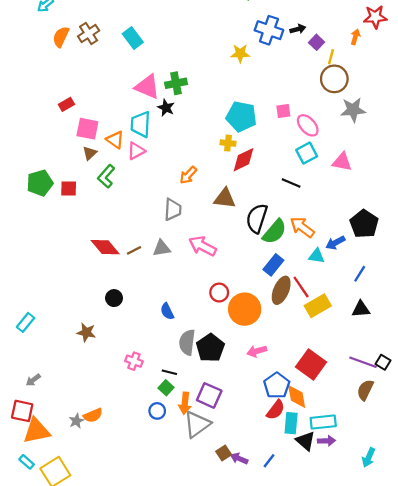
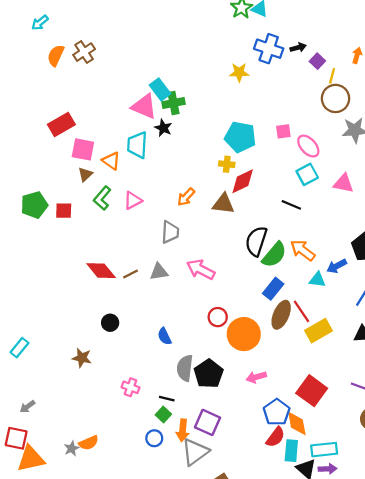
cyan rectangle: (133, 38) -> (160, 89), moved
red rectangle: (66, 104) -> (61, 125), size x1.6
pink triangle: (136, 151) -> (133, 200), moved
brown triangle: (225, 198) -> (223, 204), moved

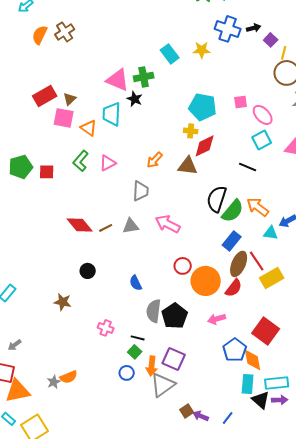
cyan rectangle: (160, 89) -> (170, 54), moved
brown triangle: (85, 174) -> (70, 99), moved
red semicircle: (275, 437) -> (234, 288), moved

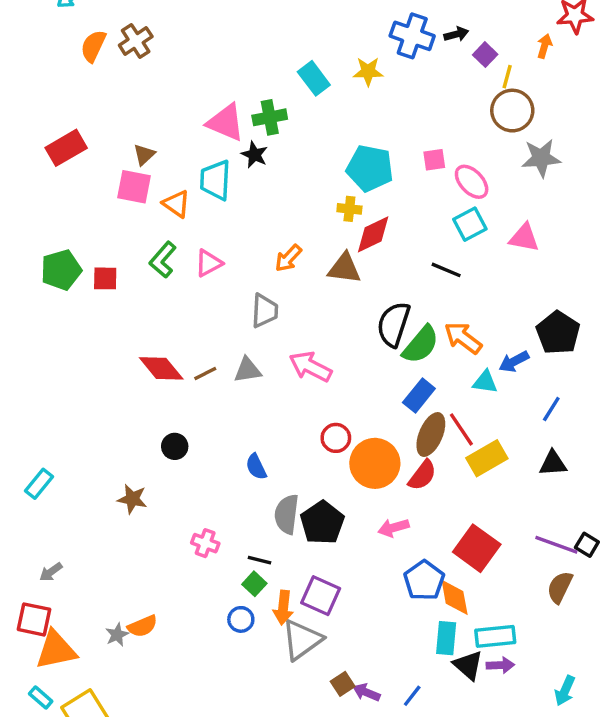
red rectangle: (45, 96) -> (66, 148), moved

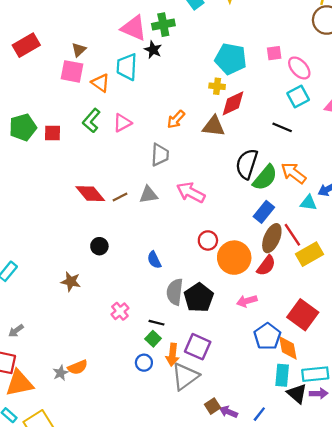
pink cross: (205, 543) -> (120, 311), turned 30

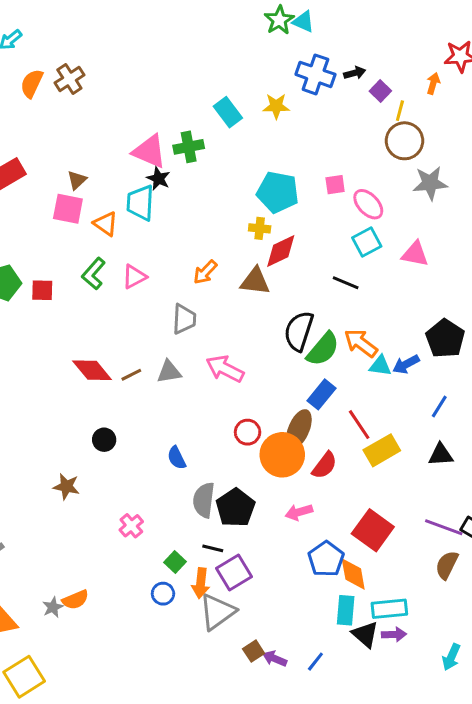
black star: (153, 50) -> (158, 179), moved
cyan triangle: (308, 203) -> (380, 366), moved
brown ellipse: (272, 238) -> (299, 429), moved
black line: (156, 323) -> (213, 548), moved
purple square: (198, 347) -> (234, 573), turned 35

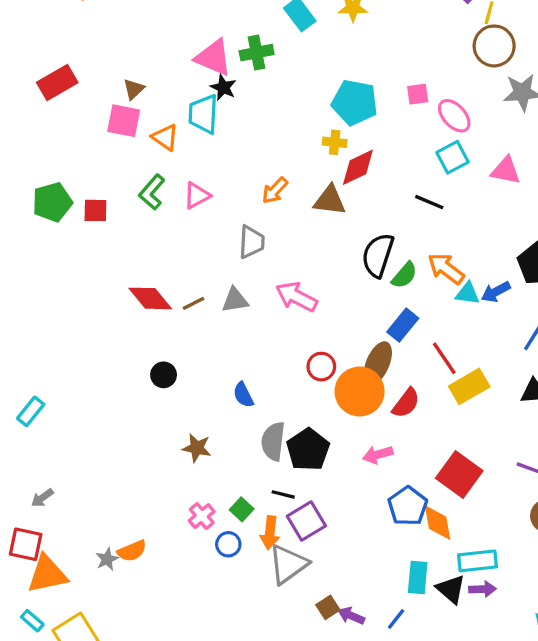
green semicircle: (323, 349) -> (404, 275), size x0.7
brown star: (66, 486) -> (197, 448), moved
pink cross: (131, 526) -> (202, 516), moved
cyan rectangle: (346, 610) -> (418, 578), moved

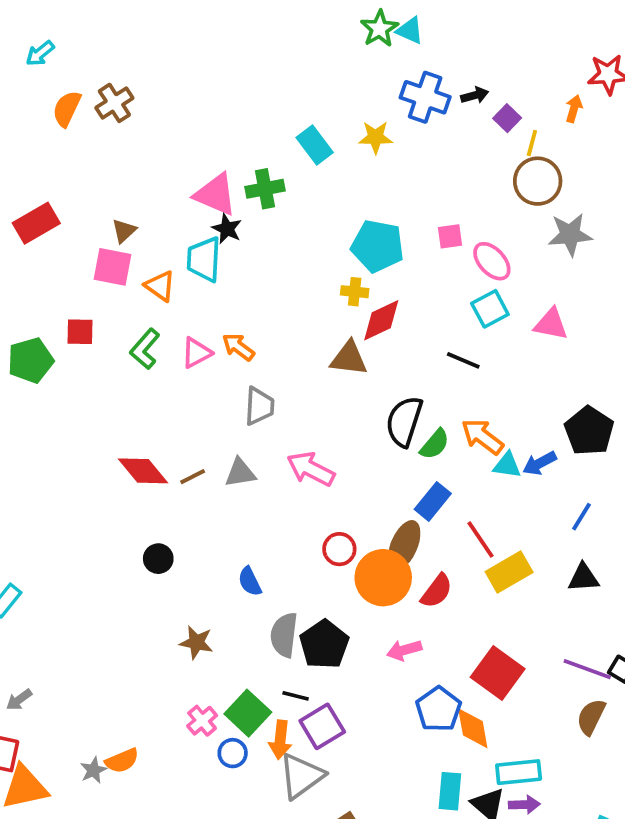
orange arrow: (275, 190) -> (238, 347), moved, turned 84
red square: (95, 210) -> (80, 332), moved
green square: (242, 509) -> (248, 713), size x1.6

